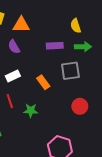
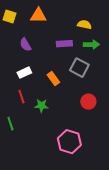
orange triangle: (21, 25) -> (38, 16), moved
yellow semicircle: (76, 26) -> (84, 25), turned 120
gray square: (70, 71) -> (79, 68), turned 36

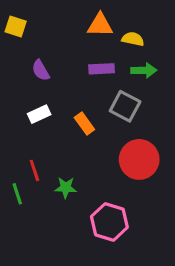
orange triangle: (38, 16) -> (100, 25), moved
red line: (21, 97) -> (34, 170), moved
red circle: (88, 102) -> (139, 159), size x1.6
green star: (41, 106) -> (66, 188), moved

